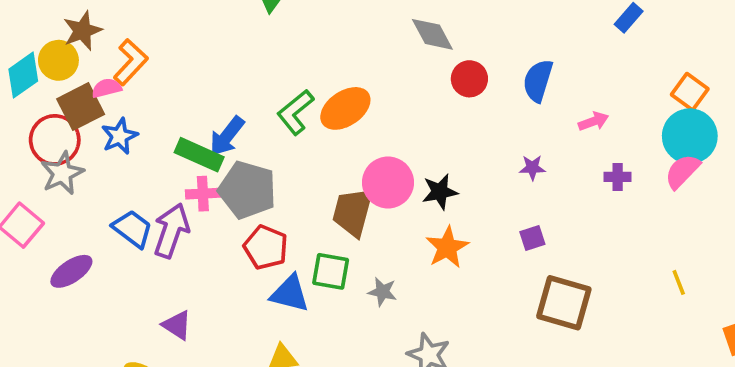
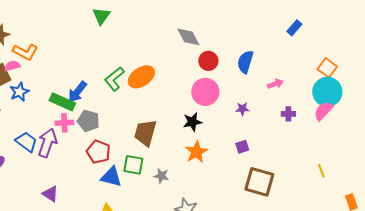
orange L-shape: (131, 62) -> (25, 52), turned 75
pink circle: (388, 182) -> (205, 92), moved
gray pentagon: (247, 190) -> (88, 121), size x0.7

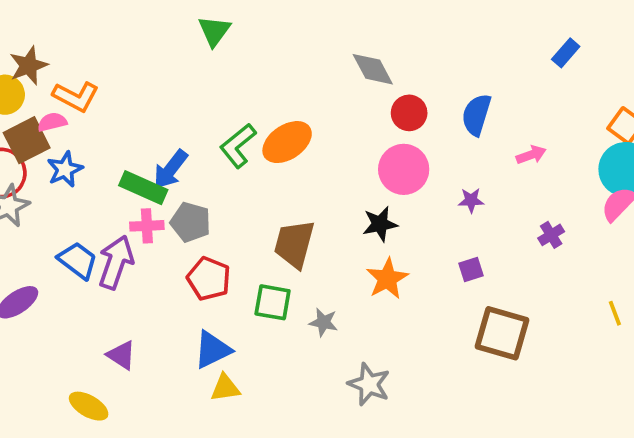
purple cross: (288, 114) -> (551, 235), moved, turned -32
blue triangle: (111, 177) -> (212, 350), moved, turned -40

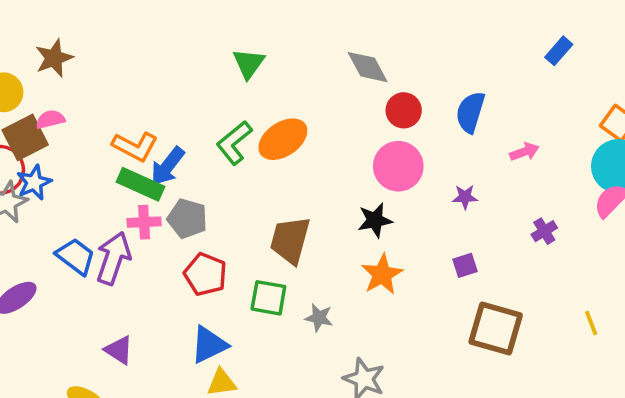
green triangle: (214, 31) -> (249, 63), moved
brown star: (28, 66) -> (54, 58), moved
orange L-shape: (76, 97) -> (135, 146), moved
blue star: (65, 169) -> (34, 182), moved
yellow line: (615, 313) -> (591, 323), moved

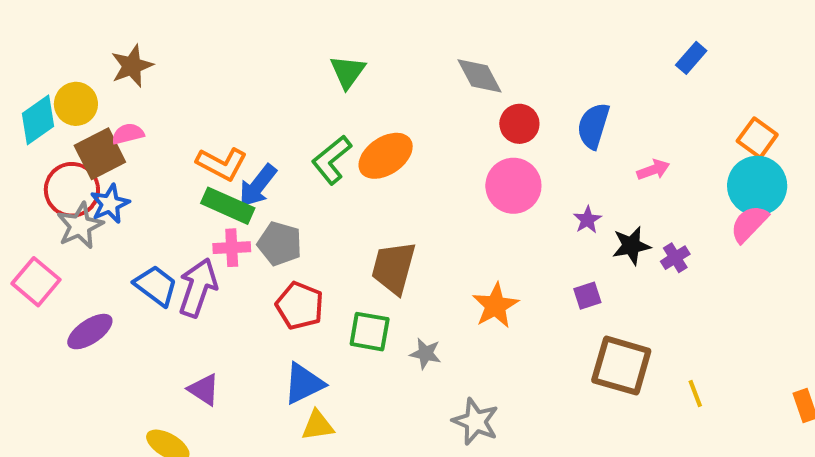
purple star: (465, 197) -> (587, 220), turned -30
black star: (375, 220) -> (631, 246), moved
yellow line: (591, 323) -> (695, 394), moved

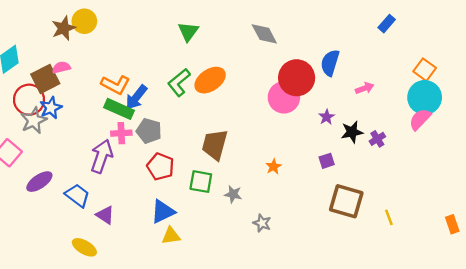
yellow circle: (76, 104) -> (84, 21), moved
red circle: (519, 124) -> (297, 78), moved, size x1.6
blue trapezoid: (156, 286) -> (77, 195), moved
orange star: (495, 306) -> (274, 167), size x0.6
gray star: (475, 421) -> (262, 223), moved, size x0.7

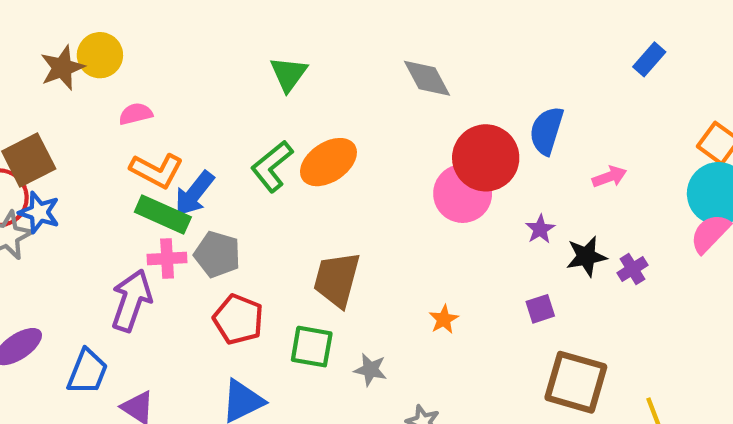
pink semicircle: (61, 67) -> (136, 114), moved
blue star: (51, 108) -> (39, 212), turned -30
blue trapezoid: (77, 195) -> (87, 372), turned 75

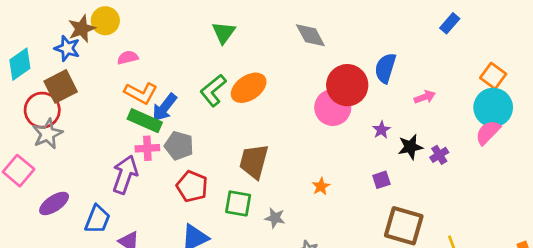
blue star: (39, 212) -> (67, 48), moved

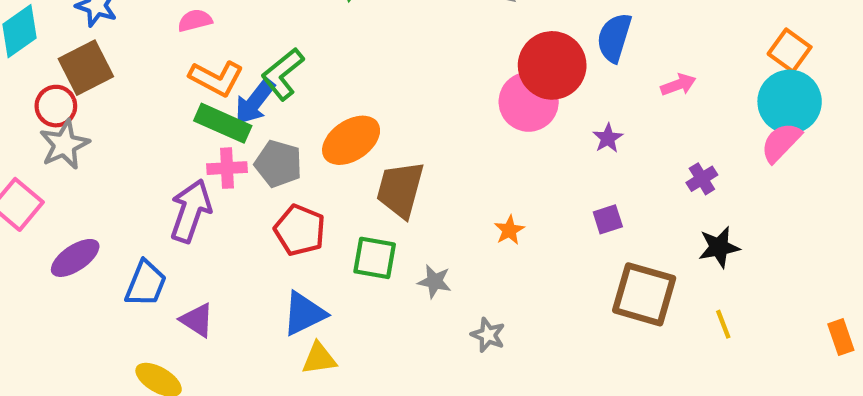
orange ellipse: (249, 88) -> (351, 140), moved
green L-shape: (213, 90) -> (283, 74), moved
red circle: (42, 110) -> (56, 106), size x0.7
black star: (410, 147) -> (719, 247), moved

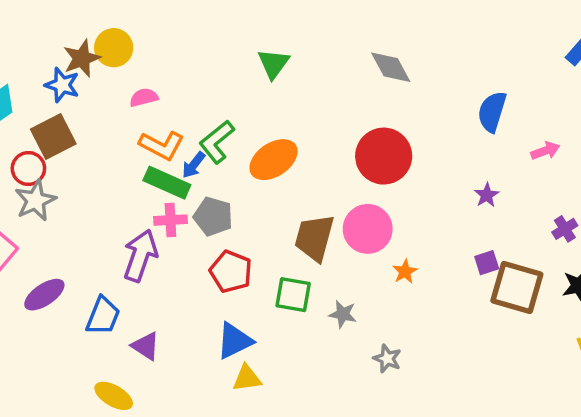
red circle: (552, 65) -> (384, 156), moved
blue arrow: (255, 102) -> (194, 165), size x0.7
pink circle: (529, 102) -> (368, 229), moved
orange ellipse: (351, 140) -> (274, 160), moved
brown square: (644, 294) -> (517, 288), moved

